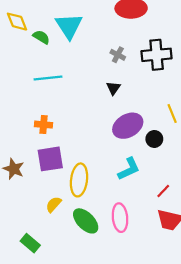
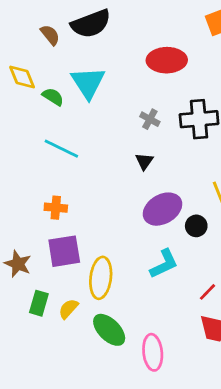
cyan line: (48, 78) -> (61, 149), turned 32
pink ellipse: (120, 218) -> (153, 352), moved
green rectangle: (30, 243) -> (39, 303), moved, turned 66

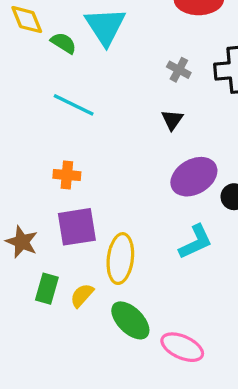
pink ellipse: (153, 352) -> (182, 347), turned -60

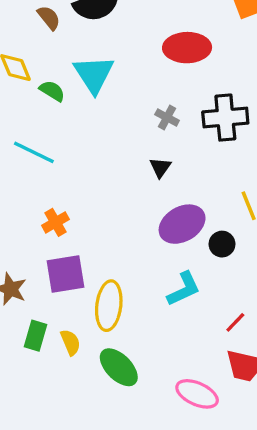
cyan line: (74, 105) -> (34, 152), moved
orange cross: (67, 175) -> (56, 222), turned -35
yellow semicircle: (82, 295) -> (70, 342), turned 115
pink ellipse: (182, 347) -> (197, 394), moved

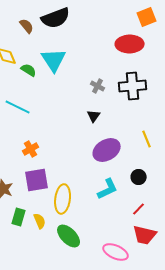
red ellipse: (187, 48) -> (130, 44), moved
black circle: (222, 244) -> (139, 177), moved

